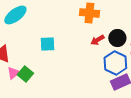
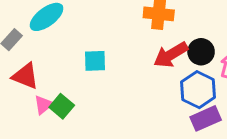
red arrow: (97, 40) -> (171, 55), size x1.6

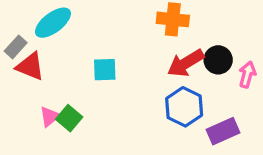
red triangle: (25, 76) -> (30, 66), moved
blue hexagon: (198, 90) -> (184, 107), moved

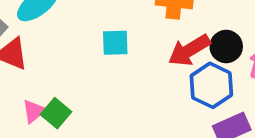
cyan square: (105, 70) -> (115, 43), moved
blue hexagon: (184, 107) -> (211, 85), moved

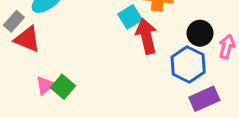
cyan square: (115, 43) -> (130, 17), moved, turned -30
red arrow: (189, 50) -> (146, 36), moved, turned 108

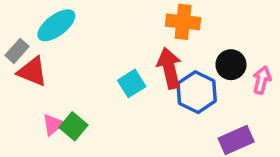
cyan square: (130, 17) -> (132, 83), moved
blue hexagon: (188, 64) -> (197, 92), moved

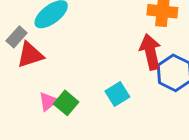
red triangle: (32, 71) -> (30, 55), turned -40
cyan square: (132, 83) -> (117, 94), moved

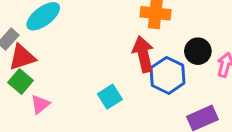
green square: (66, 103) -> (20, 81), moved

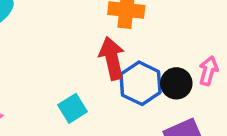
black circle: (198, 51) -> (176, 83), moved

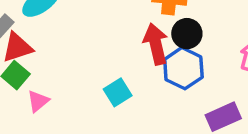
black circle: (176, 83) -> (187, 34), moved

